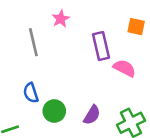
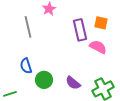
orange square: (136, 27) -> (101, 23), moved
purple semicircle: (92, 115) -> (73, 83), turned 98

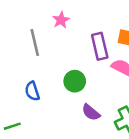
green circle: (44, 80) -> (75, 81), moved

